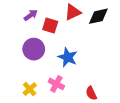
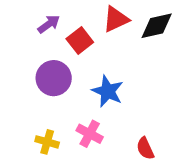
red square: (50, 25) -> (80, 41), turned 35
yellow cross: (30, 89) -> (47, 142), turned -32

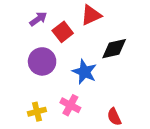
black diamond: (157, 26) -> (114, 49), moved
yellow cross: (47, 142) -> (37, 112), turned -30

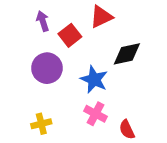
purple arrow: (38, 19) -> (43, 21), turned -72
pink cross: (70, 105) -> (95, 114), moved

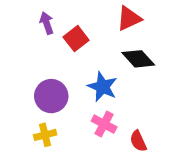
red triangle: (101, 17) -> (129, 18), moved
black diamond: (127, 54) -> (138, 59), turned 60
purple circle: (47, 68) -> (51, 96), moved

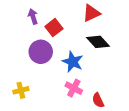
purple circle: (51, 96) -> (41, 52), moved
yellow cross: (45, 135) -> (21, 90), moved

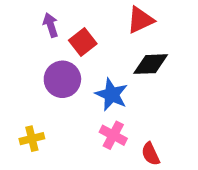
black diamond: (98, 42) -> (151, 64), turned -50

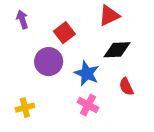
purple arrow: (51, 25) -> (22, 19), moved
red semicircle: (151, 154) -> (126, 87), moved

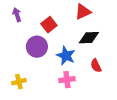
pink cross: (88, 105) -> (67, 80), turned -35

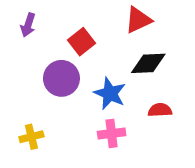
purple arrow: (17, 15) -> (28, 25), turned -144
red semicircle: (96, 66) -> (160, 110), turned 112

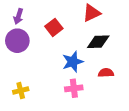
purple circle: (61, 78) -> (17, 41), moved
blue star: (110, 93) -> (73, 62), turned 30

